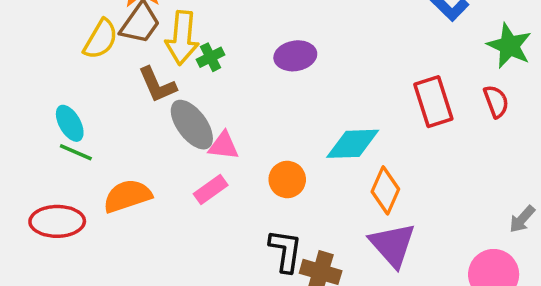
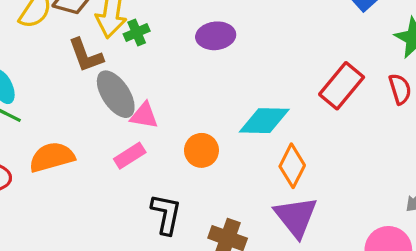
red rectangle: (433, 102) -> (342, 86), turned 54
black L-shape: (285, 251) -> (166, 214), moved

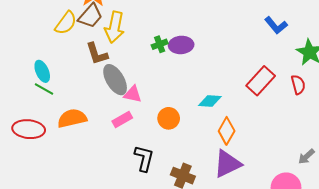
green cross: (137, 32) -> (160, 44), moved
cyan diamond: (264, 121) -> (210, 101), size x0.7
purple triangle: (296, 217) -> (227, 164), turned 40

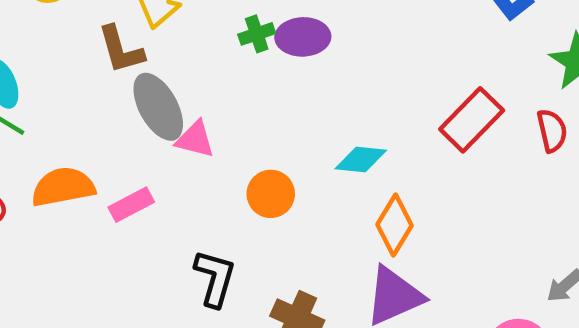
pink rectangle: (122, 120) -> (131, 205), moved

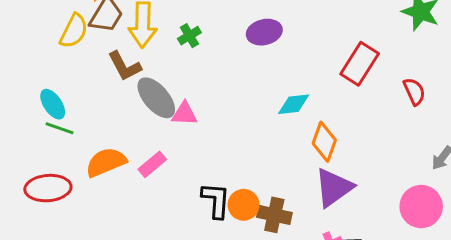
green cross: (257, 34) -> (189, 36), moved
purple ellipse: (303, 37) -> (264, 32), moved
red semicircle: (552, 131) -> (414, 91), moved
orange circle: (271, 194) -> (244, 205), moved

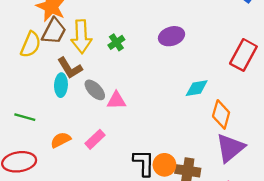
gray ellipse: (156, 98) -> (95, 90), size x0.7
cyan ellipse: (53, 104) -> (61, 85), moved, turned 40
orange semicircle: (106, 162) -> (61, 140), size x0.7

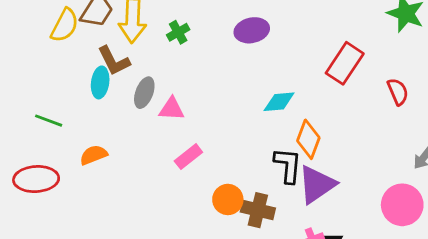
gray ellipse: (95, 90) -> (144, 93), turned 60
pink rectangle: (95, 139) -> (188, 157), moved
black L-shape: (144, 163) -> (288, 165), moved

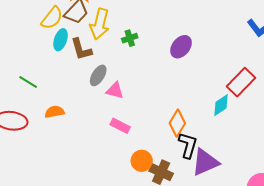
purple ellipse: (252, 30) -> (181, 47), turned -50
cyan ellipse: (100, 82) -> (61, 40), moved
cyan diamond: (279, 102) -> (221, 105), moved, turned -40
orange diamond: (308, 139) -> (177, 123), moved
pink rectangle: (188, 157) -> (120, 126), turned 54

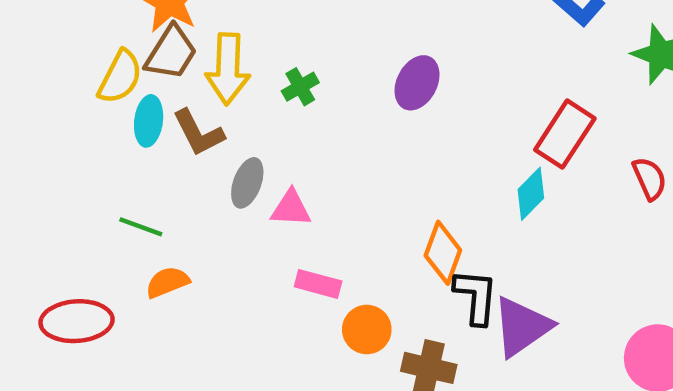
green line: (28, 82) -> (141, 227), moved
orange circle: (142, 161) -> (367, 330), moved

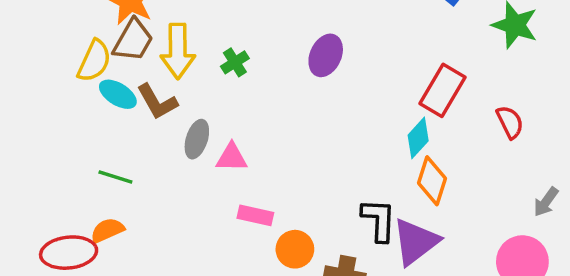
cyan ellipse: (149, 121) -> (118, 94), turned -63
orange diamond: (443, 253) -> (432, 181), moved
orange semicircle: (167, 282) -> (107, 230), moved

